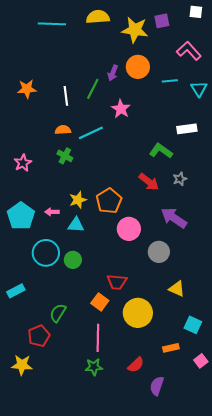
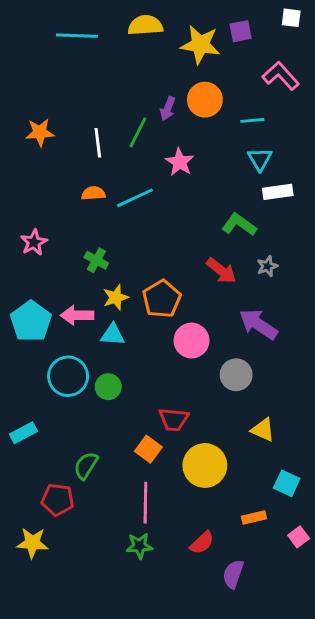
cyan triangle: (199, 89) -> (260, 159), moved
green cross: (65, 156) -> (96, 260), moved
pink arrow: (52, 212) -> (77, 315), size x1.5
red pentagon: (39, 336) -> (58, 500), turned 30

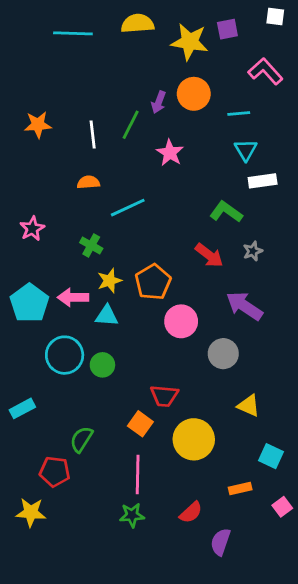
cyan line: (135, 198) -> (128, 208), moved

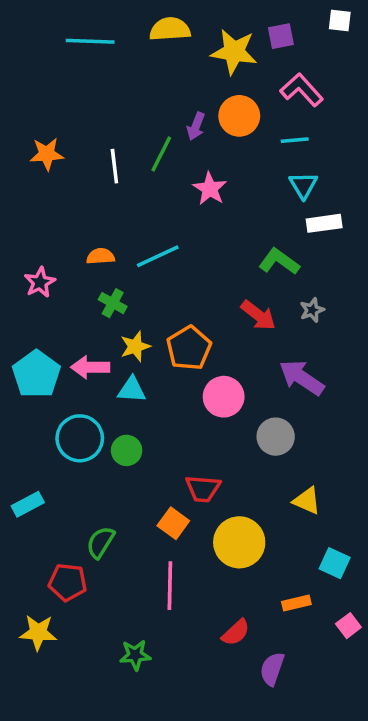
pink L-shape: (265, 71) -> (302, 90), moved
orange semicircle: (88, 182) -> (101, 256), moved
green star: (132, 515) -> (135, 655), moved

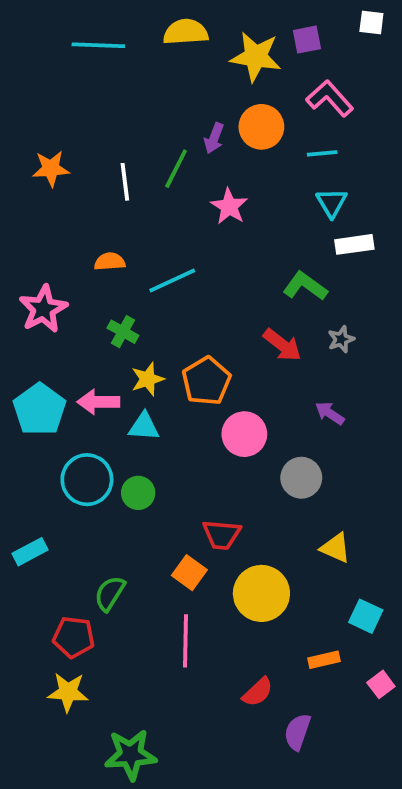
orange semicircle: (101, 256) -> (110, 262), moved
pink star: (40, 282) -> (43, 309), size x1.4
purple arrow: (302, 378) -> (330, 413), size x0.6
yellow star: (38, 632) -> (68, 692), moved
green star: (135, 655) -> (131, 755), moved, size x1.5

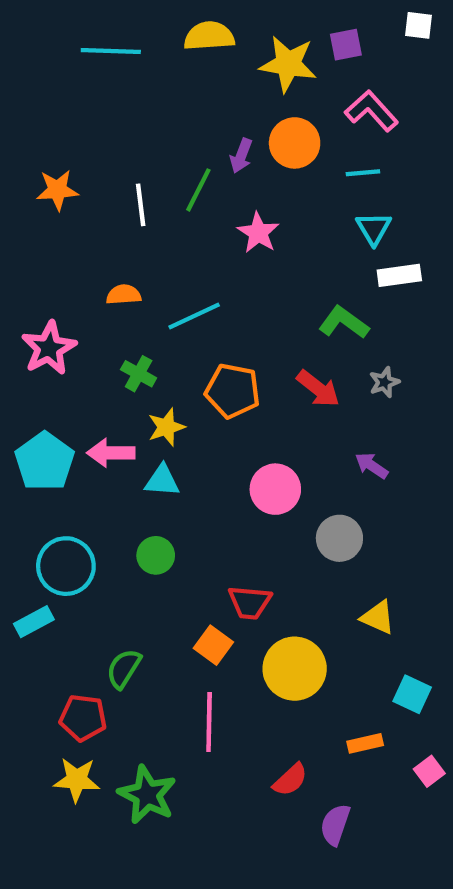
orange pentagon: (206, 381) -> (233, 391), moved, turned -30
cyan circle: (87, 480) -> (66, 566), moved
green star: (131, 755) -> (147, 795), moved, turned 30

